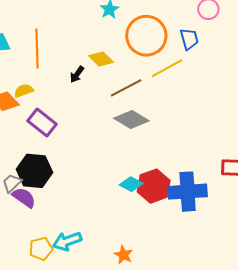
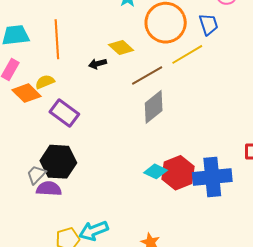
black arrow: (77, 74) -> (98, 64), turned 42
gray diamond: (131, 119) -> (154, 107), turned -68
purple semicircle: (24, 198) -> (49, 189), turned -30

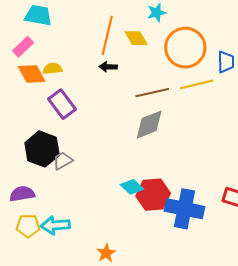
orange line: (57, 39) -> (107, 35), moved
yellow diamond: (121, 47) -> (136, 38), moved
gray trapezoid: (36, 175) -> (63, 161), moved
purple semicircle: (49, 189) -> (22, 194), moved, turned -30

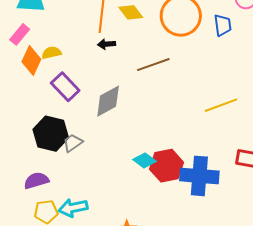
orange diamond: (32, 74) -> (31, 60), turned 60
yellow line: (197, 84) -> (221, 105), moved
gray diamond: (149, 125) -> (108, 101), moved

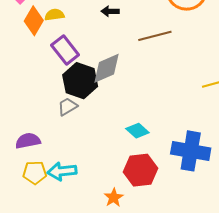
black hexagon: (51, 134) -> (80, 81), moved
red hexagon: (166, 166) -> (141, 170), moved

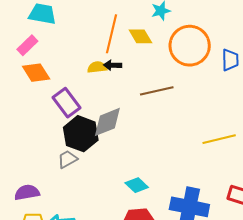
yellow semicircle: (55, 15) -> (97, 67), moved
orange diamond: (34, 21) -> (36, 73), turned -64

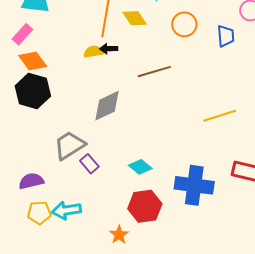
orange circle: (190, 46) -> (184, 24), size x0.6
purple rectangle: (67, 103) -> (89, 164), moved, size x0.7
black hexagon: (81, 134) -> (33, 91), moved
gray trapezoid: (67, 159) -> (69, 145), size x1.6

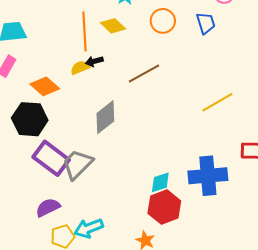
orange diamond: (33, 61) -> (45, 86), moved
purple rectangle: (89, 164) -> (51, 158), moved, size x1.8
cyan diamond: (140, 167) -> (160, 182), moved, turned -45

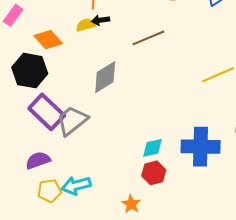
red hexagon: (164, 207) -> (154, 173), size x0.7

